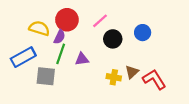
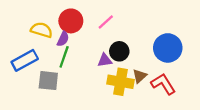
blue circle: (143, 33) -> (168, 48), moved, size x1.6
black circle: (113, 39) -> (119, 51), moved
purple triangle: (82, 59) -> (105, 60), moved
yellow cross: (114, 77) -> (120, 82), size x1.6

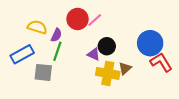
red circle: (71, 21) -> (78, 19), moved
purple triangle: (105, 60) -> (94, 54), turned 32
red L-shape: (163, 84) -> (161, 62), moved

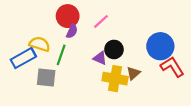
red circle: (78, 19) -> (68, 16), moved
yellow semicircle: (37, 27) -> (40, 44), moved
purple semicircle: (56, 35) -> (72, 31), moved

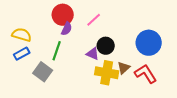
yellow semicircle: (40, 44) -> (22, 35), moved
blue rectangle: (23, 58) -> (22, 54), size x0.7
red L-shape: (172, 67) -> (146, 74), moved
gray square: (46, 78) -> (43, 72), turned 30

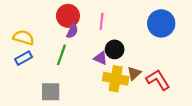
pink line: (94, 20) -> (102, 21), turned -42
blue circle: (149, 43) -> (161, 23), moved
gray square: (43, 72) -> (51, 92), moved, turned -36

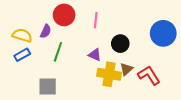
blue circle: (161, 23) -> (163, 33), moved
purple semicircle: (72, 31) -> (46, 31), moved
black circle: (115, 49) -> (120, 44), moved

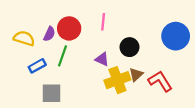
red circle: (64, 15) -> (69, 28), moved
blue rectangle: (22, 55) -> (37, 66), moved
yellow cross: (109, 74) -> (117, 80), turned -30

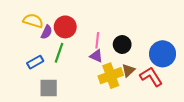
pink line: (103, 22) -> (97, 40), moved
blue circle: (176, 36) -> (163, 54), moved
yellow semicircle: (24, 38) -> (33, 21), moved

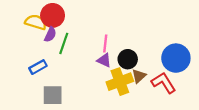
red circle: (65, 27) -> (53, 15), moved
black circle: (122, 45) -> (128, 59), moved
green line: (59, 53) -> (64, 43), moved

